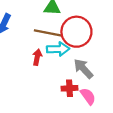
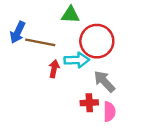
brown line: (48, 33) -> (40, 42), moved
pink semicircle: (88, 96) -> (109, 112), turned 36

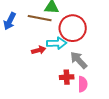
brown line: (40, 42) -> (40, 18), moved
red arrow: (54, 69) -> (39, 50), turned 64

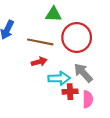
brown line: (40, 18) -> (40, 42), moved
cyan arrow: (57, 43) -> (59, 78), moved

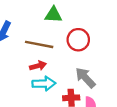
red circle: (77, 38) -> (78, 40), size x0.7
cyan arrow: (59, 78) -> (44, 84), moved

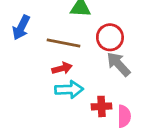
gray arrow: (85, 78) -> (118, 64), moved

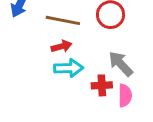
gray arrow: (118, 64) -> (121, 64), moved

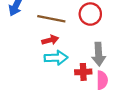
gray arrow: (121, 64) -> (99, 54), turned -140

